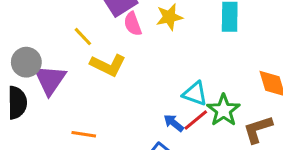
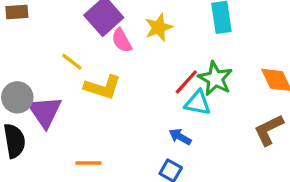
green star: (223, 110) -> (215, 79), moved
red line: (196, 120) -> (186, 82), moved

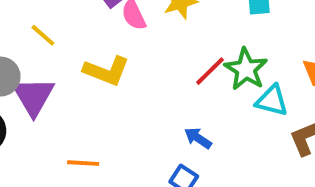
yellow line: (72, 62) -> (43, 35), moved
cyan triangle: (198, 103) -> (272, 101), moved

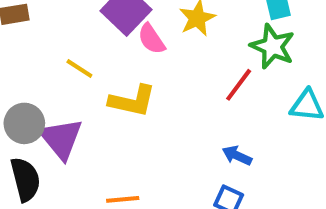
yellow line: (43, 35) -> (79, 68), moved
green star: (246, 69) -> (272, 46), moved

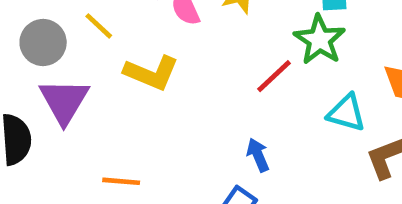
gray circle: (24, 123) -> (43, 43), moved
blue arrow: (237, 156) -> (258, 155), turned 32

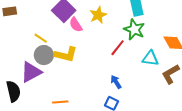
gray circle: (43, 43) -> (44, 55), moved
purple triangle: (64, 101) -> (31, 72), turned 40

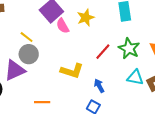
green star: (134, 29) -> (129, 48), moved
yellow L-shape: (66, 54) -> (72, 71), moved
cyan triangle: (150, 58) -> (135, 77), moved

